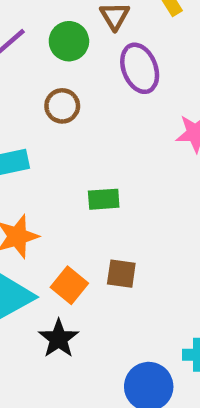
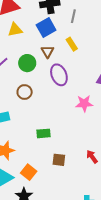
brown square: (121, 274) -> (59, 160), moved

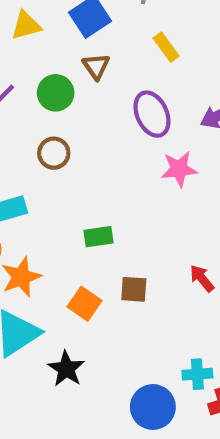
yellow rectangle: (72, 44) -> (166, 47), moved
purple ellipse: (59, 75) -> (152, 114), moved
orange square: (29, 172) -> (84, 304), moved

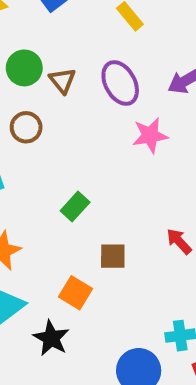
brown triangle: (96, 66) -> (62, 81), moved
green rectangle: (99, 237) -> (75, 207), turned -36
orange square: (84, 304) -> (75, 293), moved

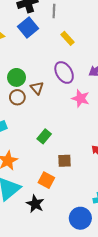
green circle: (24, 68) -> (16, 77), moved
brown triangle: (62, 81) -> (37, 88), moved
pink star: (150, 135) -> (81, 98), turned 30

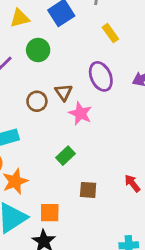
green circle: (16, 77) -> (38, 50), moved
pink star: (81, 98) -> (80, 113), moved
orange square: (46, 180) -> (50, 213), moved, turned -35

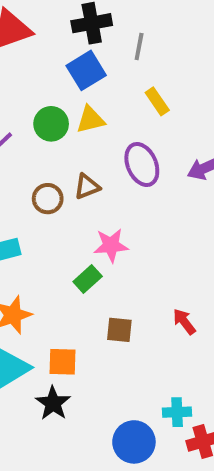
yellow triangle: (20, 18) -> (90, 120), moved
brown triangle: (64, 92) -> (87, 187), turned 42
pink star: (80, 113) -> (111, 245), moved, turned -30

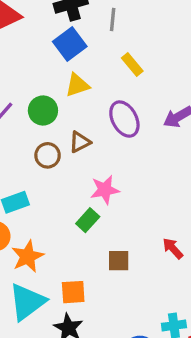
green circle: (51, 124) -> (43, 111), moved

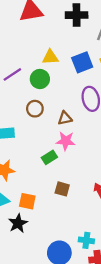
blue square: (70, 44) -> (82, 62), moved
yellow triangle: (77, 85) -> (50, 57), moved
brown triangle: (80, 142) -> (65, 118), moved

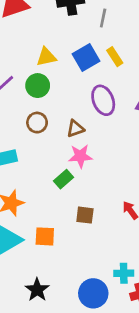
black star: (18, 223) -> (37, 290), moved

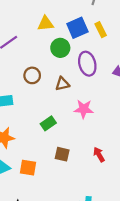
green circle: (38, 86) -> (60, 48), moved
pink star: (80, 156) -> (84, 109), moved

